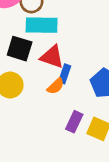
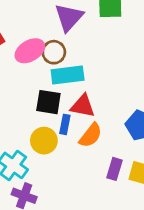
blue rectangle: (65, 74) -> (65, 124), moved
orange semicircle: (56, 86) -> (91, 135), size x1.4

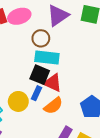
pink ellipse: (30, 51) -> (19, 16), moved
black square: (48, 102) -> (40, 75), moved

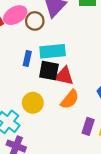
brown circle: (41, 38) -> (35, 21), moved
blue rectangle: (36, 93) -> (27, 58), moved

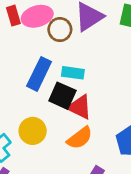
cyan rectangle: (53, 51) -> (73, 73), size x0.7
blue rectangle: (27, 58) -> (39, 74), size x1.6

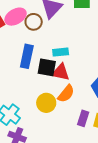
cyan rectangle: (73, 73) -> (61, 52), moved
yellow circle: (33, 131) -> (46, 103), moved

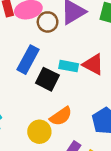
red triangle: (61, 72) -> (93, 64), moved
yellow circle: (46, 103) -> (39, 132), moved

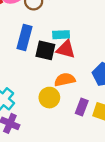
red triangle: (93, 64) -> (66, 49), moved
orange semicircle: (61, 116) -> (65, 80), turned -144

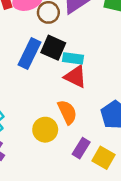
black square: (45, 50) -> (53, 48), moved
orange semicircle: (65, 80) -> (67, 112), turned 66

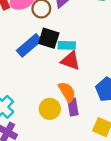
blue rectangle: (30, 53) -> (29, 45), turned 30
purple rectangle: (81, 148) -> (73, 107), moved, turned -35

